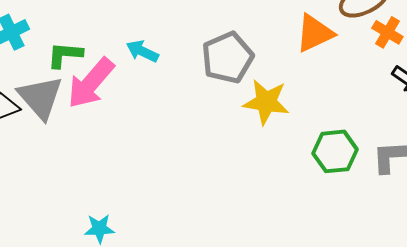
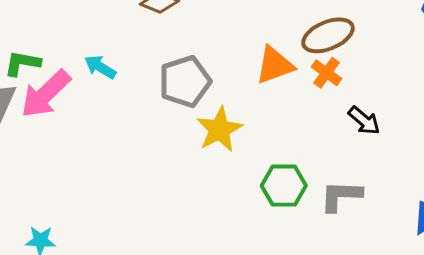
orange cross: (387, 32) -> (327, 73), moved
yellow star: (266, 102) -> (219, 129), turned 30

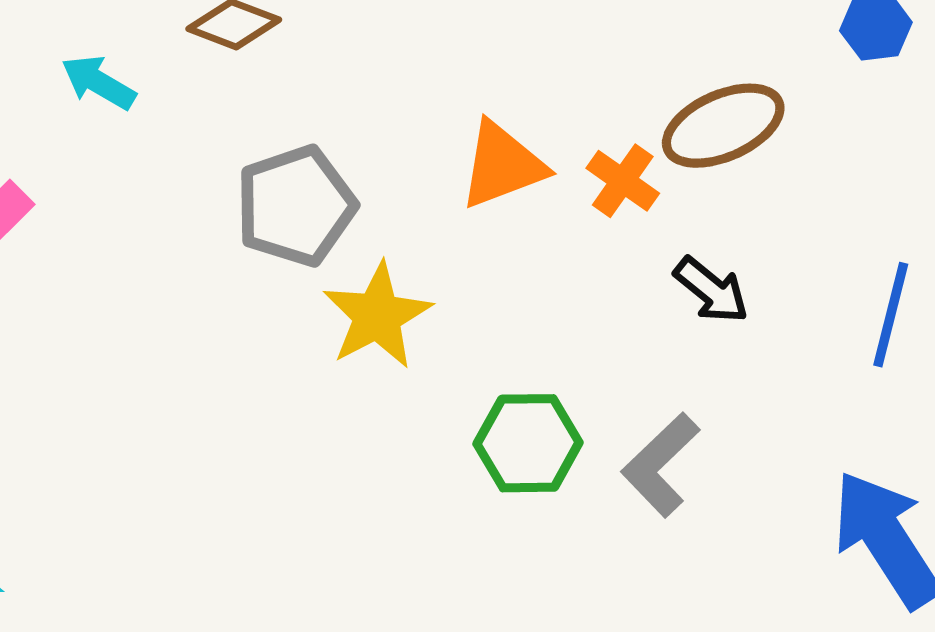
brown ellipse: (328, 35) -> (723, 126), moved
cyan arrow: (100, 67) -> (99, 82), moved
gray L-shape: (341, 196) -> (661, 465), turned -45

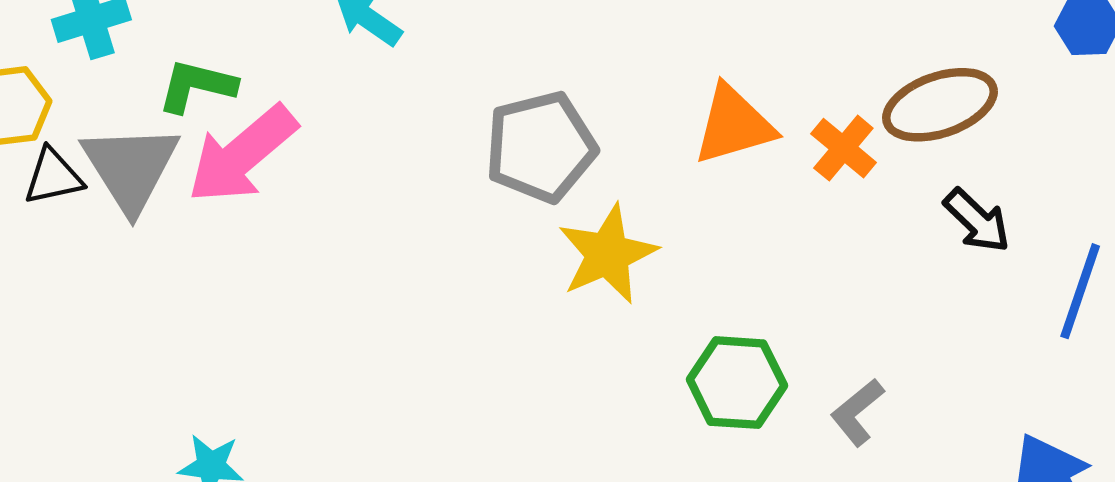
black arrow: (711, 290) -> (977, 221), moved
gray L-shape: (661, 465) -> (857, 412), size x0.7

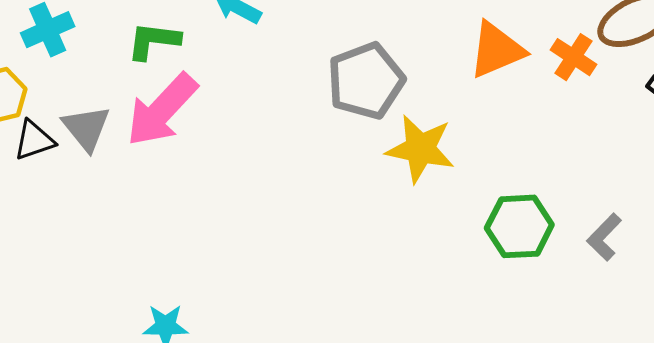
green L-shape: (197, 86) -> (153, 41), moved
gray triangle: (130, 168) -> (86, 128), size x0.7
yellow star: (608, 254) -> (420, 149), turned -30

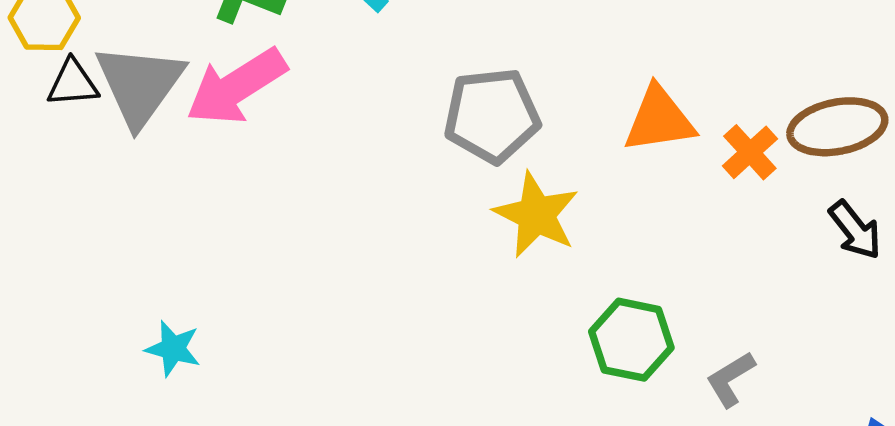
gray triangle: (86, 128) -> (140, 85), size x1.5

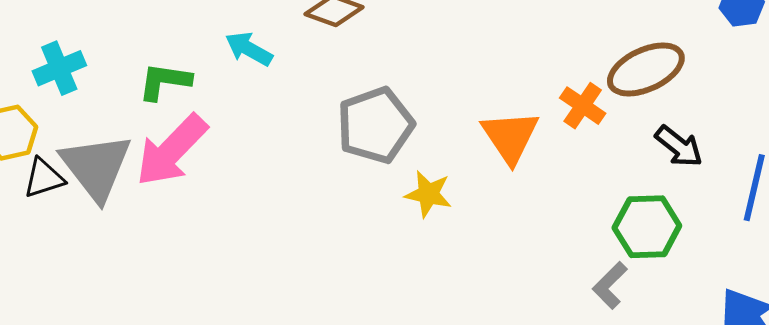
orange triangle: (659, 120) -> (510, 137), moved, turned -42
yellow star: (536, 215) -> (428, 194), size x0.7
green hexagon: (631, 340) -> (647, 227), moved

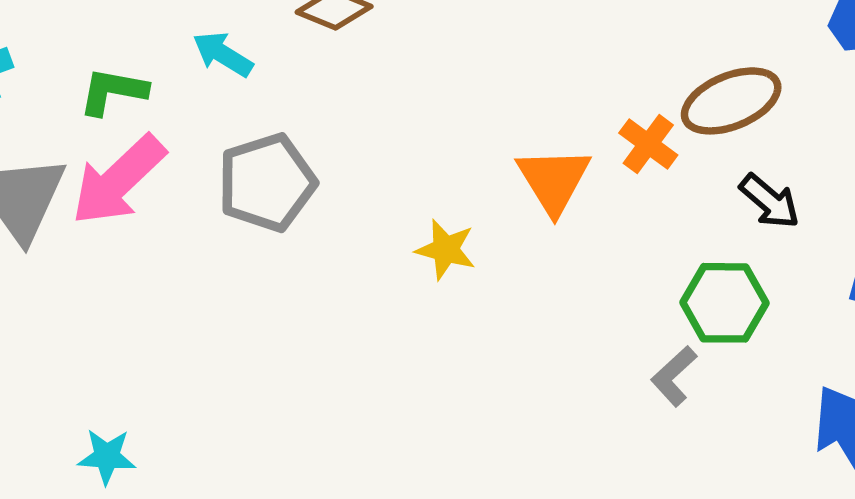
gray pentagon: (375, 125) -> (267, 183), moved

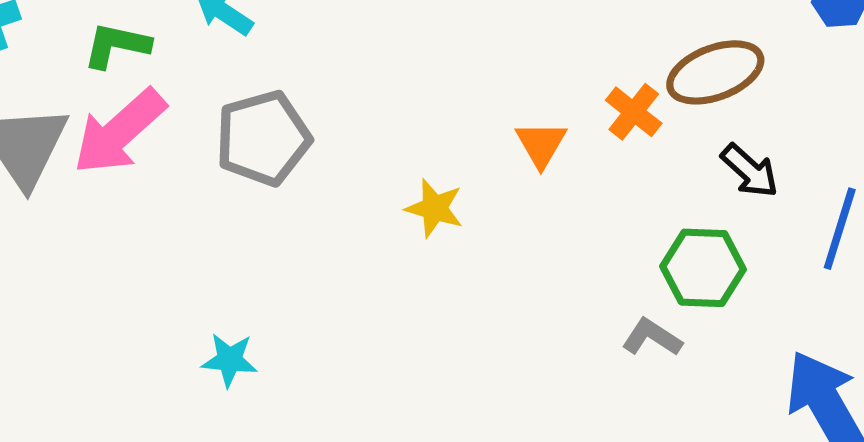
orange triangle: (554, 180) -> (541, 144), size x0.7
gray L-shape: (674, 376) -> (652, 337), turned 74
cyan star: (107, 457) -> (230, 360), moved

